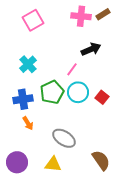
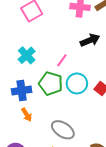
pink line: (72, 69) -> (62, 60), moved
green pentagon: (52, 92) -> (51, 83), turned -30

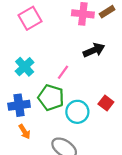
cyan circle: (77, 83) -> (77, 112), moved

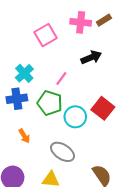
pink square: (30, 18) -> (46, 35), moved
red square: (106, 103) -> (103, 108), size x1.5
blue cross: (19, 105) -> (17, 99), moved

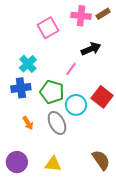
pink line: (61, 79) -> (71, 69), moved
gray ellipse: (63, 152) -> (57, 123), moved, turned 30

